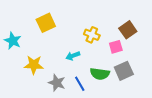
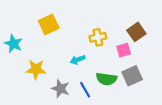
yellow cross: (92, 35) -> (98, 37), turned -35

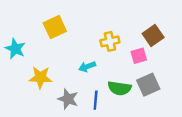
blue line: (85, 90) -> (96, 100), turned 35

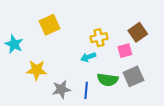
cyan arrow: (87, 67) -> (88, 57), moved
gray star: (68, 99) -> (61, 89), turned -30

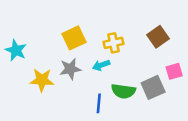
yellow square: (49, 25) -> (74, 38), moved
pink square: (125, 51) -> (174, 71), moved
gray star: (61, 89) -> (70, 69), moved

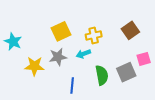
green semicircle: (123, 91) -> (102, 75), turned -108
blue line: (99, 103) -> (72, 85), moved

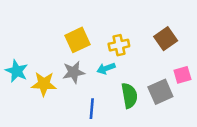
cyan star: (13, 42) -> (17, 71), moved

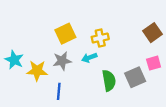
brown square: (166, 39) -> (152, 33), moved
blue line: (92, 109) -> (59, 91), moved

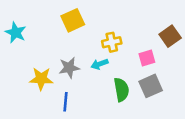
yellow square: (65, 34) -> (73, 20), moved
cyan star: (14, 60) -> (16, 32), moved
pink square: (154, 63) -> (147, 58), moved

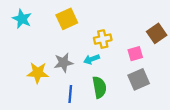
cyan star: (16, 32) -> (22, 19), moved
green semicircle: (121, 90) -> (99, 87), moved
blue line: (66, 102) -> (70, 94), moved

